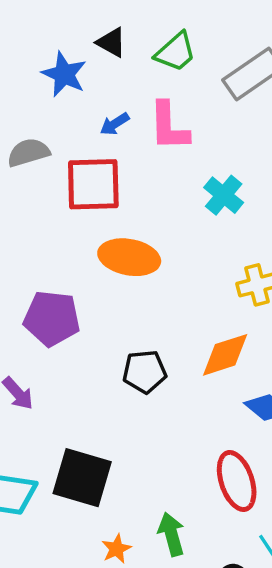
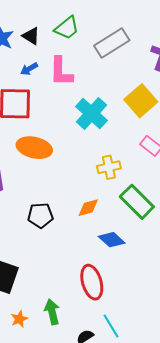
black triangle: (111, 42) -> (31, 36), moved
cyan cross: (224, 195) -> (91, 113), size x1.4
orange diamond: (225, 355) -> (88, 208), size x0.7

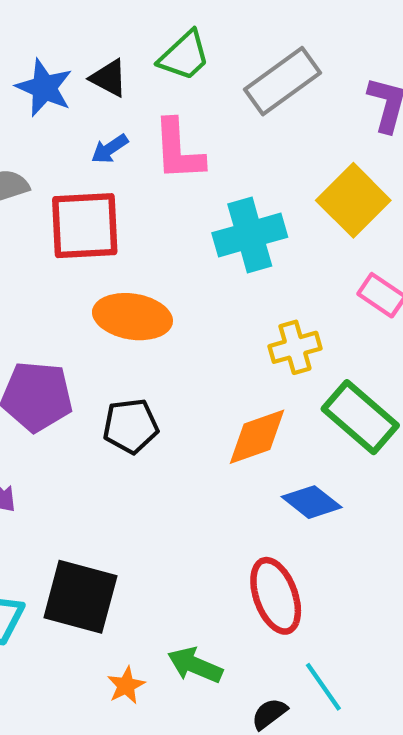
cyan cross: (91, 113) -> (250, 235), turned 36
orange diamond: (88, 208) -> (257, 437), size x1.4
black pentagon: (40, 215) -> (131, 426), moved
green arrow: (52, 312) -> (195, 665), turned -50

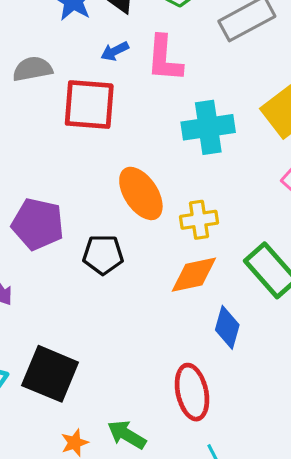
orange ellipse: (132, 317) -> (141, 193), moved, turned 40
yellow cross: (295, 347) -> (199, 220), moved
blue diamond: (312, 502) -> (227, 327), turned 60

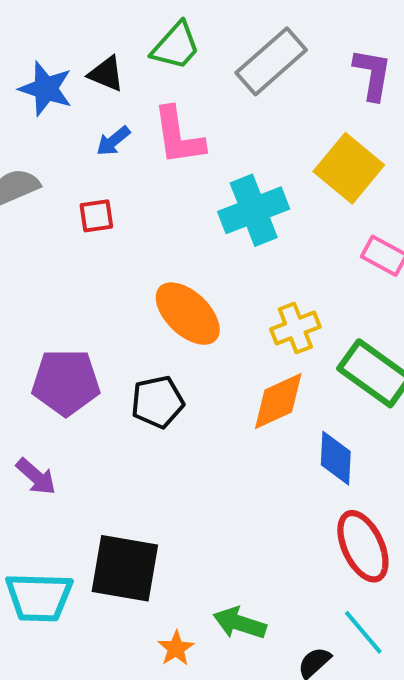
red square: (89, 105) -> (96, 216), size x0.5
yellow cross: (199, 220) -> (295, 328), moved
red ellipse: (192, 392) -> (363, 546), moved

